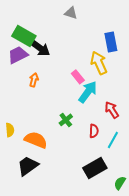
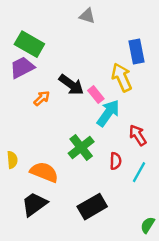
black arrow: (40, 48) -> (71, 85), moved
orange arrow: (34, 80) -> (42, 98), turned 32
green cross: (66, 120) -> (81, 147), size x1.5
black rectangle: (95, 168) -> (92, 207), moved

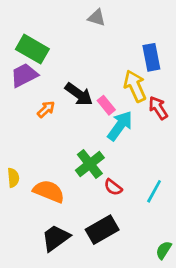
red arrow: (138, 135) -> (158, 108), moved
red semicircle: (116, 161) -> (113, 187), moved, turned 126
black trapezoid: (34, 204) -> (56, 238), moved

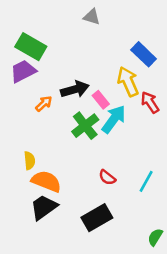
blue rectangle: (151, 57) -> (144, 54), turned -35
black arrow: (79, 94) -> (75, 89), turned -52
green cross: (90, 164) -> (85, 126), moved
yellow semicircle: (13, 178) -> (29, 161), moved
black trapezoid: (56, 238) -> (44, 207), moved

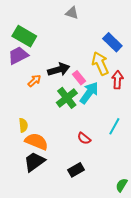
red arrow: (150, 102) -> (117, 80), turned 36
cyan line: (146, 181) -> (114, 126), moved
black rectangle: (97, 218) -> (76, 170), size x0.7

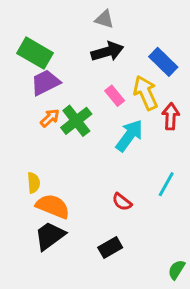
purple trapezoid: (18, 55) -> (45, 83), moved
black arrow: (59, 70) -> (107, 52), moved
pink rectangle: (79, 78) -> (115, 96), moved
green cross: (67, 98) -> (76, 121), moved

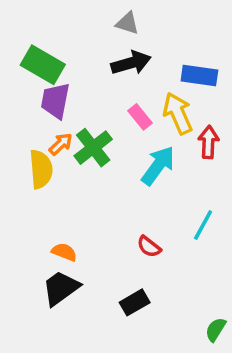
blue rectangle: (163, 62) -> (199, 75), turned -36
purple trapezoid: (45, 83) -> (55, 101), turned -52
yellow semicircle: (34, 183) -> (41, 169), moved, size x1.5
orange semicircle: (53, 206) -> (64, 252), size x0.6

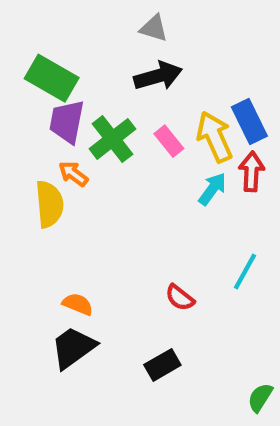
blue rectangle: (199, 75) -> (249, 122), moved, turned 56
orange arrow: (61, 144) -> (73, 174), turned -100
green cross: (93, 148) -> (112, 139), moved
cyan arrow: (158, 166) -> (212, 189), moved, size x0.7

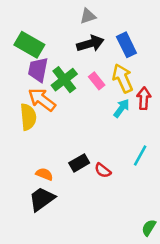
gray triangle: (154, 28) -> (88, 16), turned -35
blue rectangle: (249, 122) -> (126, 45), moved
orange arrow: (73, 174) -> (42, 100), size x1.6
black rectangle: (162, 365) -> (79, 163), moved

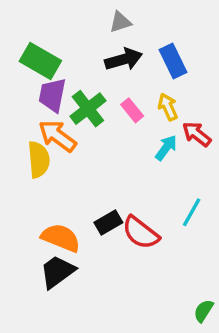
yellow arrow: (123, 78) -> (168, 107), size x0.7
red arrow: (144, 98) -> (197, 134), turned -55
red semicircle: (103, 170) -> (141, 233), size x1.6
orange semicircle: (44, 174) -> (61, 238), size x1.6

